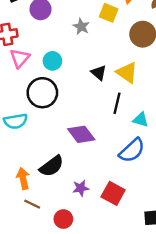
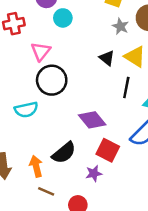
gray star: (81, 27) -> (120, 26), moved
pink triangle: (20, 58) -> (41, 51), moved
cyan circle: (52, 61) -> (63, 18), moved
red square: (113, 193) -> (108, 150), moved

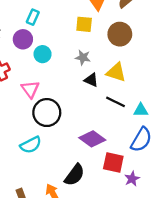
gray star: (120, 26) -> (83, 57), moved
black line: (126, 88) -> (115, 102), turned -60
purple star: (94, 173) -> (132, 179), moved

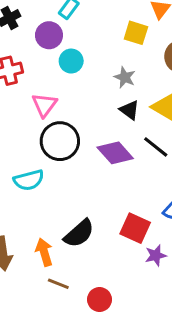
purple diamond: (92, 139) -> (115, 153), moved

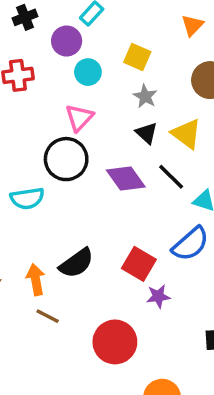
yellow square: (136, 33) -> (137, 57), moved
pink triangle: (44, 105) -> (79, 118), moved
red circle: (99, 299) -> (115, 342), moved, size x1.6

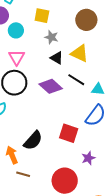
purple star: (158, 296) -> (88, 158), moved

